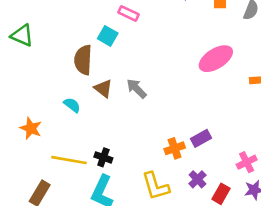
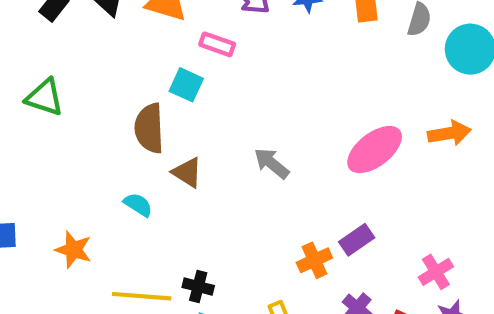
pink ellipse: (216, 59) -> (375, 150), moved
gray arrow: (137, 88) -> (272, 163), moved

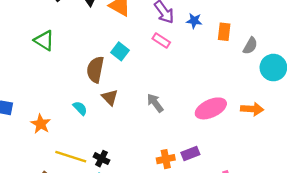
pink rectangle: (217, 44) -> (161, 40), moved

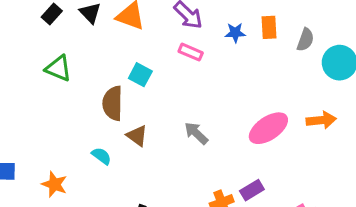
blue star: (194, 21) -> (235, 33), moved
green triangle: (44, 40) -> (58, 68), moved

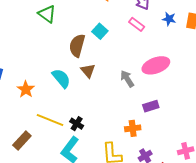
pink ellipse: (268, 128) -> (156, 65), moved
cyan semicircle: (101, 156) -> (61, 78), size x1.5
purple rectangle: (252, 190) -> (151, 106), moved

